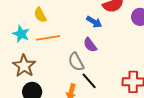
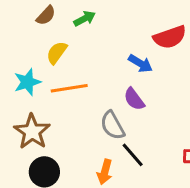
yellow semicircle: (40, 15) -> (57, 53), turned 63
cyan star: (21, 34) -> (27, 82), turned 30

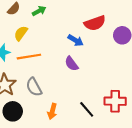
gray semicircle: (112, 125) -> (34, 87), moved
black line: (133, 155) -> (87, 109), moved

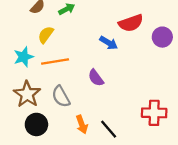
purple semicircle: (72, 64) -> (96, 78), moved
black line: (87, 109) -> (109, 129), moved
orange arrow: (52, 111) -> (82, 124), turned -35

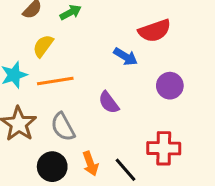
purple circle: (162, 37) -> (170, 86), moved
red cross: (154, 113) -> (164, 148), moved
black circle: (36, 124) -> (52, 167), moved

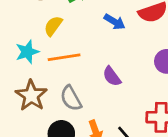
blue arrow: (126, 57) -> (115, 22), moved

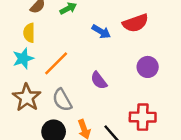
yellow semicircle: (53, 26) -> (29, 33), moved, turned -36
orange line: (64, 57) -> (56, 63), turned -36

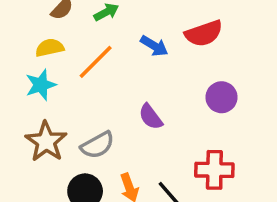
yellow semicircle: (29, 33) -> (50, 48), turned 78
orange line: (56, 63) -> (96, 62), moved
gray semicircle: (62, 100) -> (97, 145), turned -90

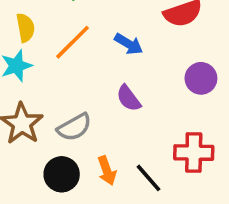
blue arrow: (154, 46) -> (129, 44), moved
yellow semicircle: (50, 48) -> (25, 28), turned 92

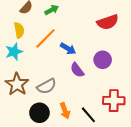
blue arrow: (129, 44) -> (68, 49), moved
purple circle: (201, 78) -> (103, 60), moved

